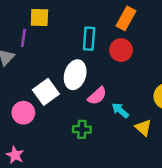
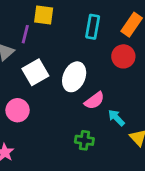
cyan rectangle: (89, 39) -> (93, 27), moved
white square: (46, 92) -> (35, 72), moved
green cross: (82, 129) -> (84, 140), moved

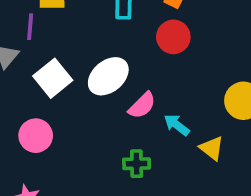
white ellipse: (74, 77) -> (108, 76), turned 36

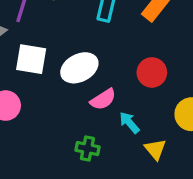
red circle: (173, 37) -> (152, 72), moved
white square: (53, 78) -> (31, 59), turned 36

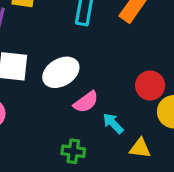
red circle: (152, 72) -> (150, 85), moved
yellow triangle: (155, 149) -> (140, 148), turned -40

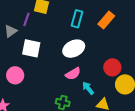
white ellipse: (61, 72) -> (74, 49), moved

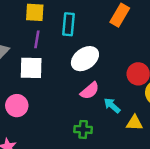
purple line: (26, 19) -> (37, 39), moved
cyan rectangle: (77, 19) -> (69, 24), moved

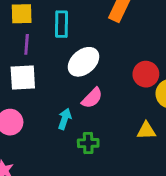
cyan arrow: (112, 105) -> (65, 119), moved, turned 72

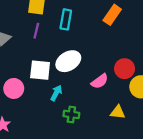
white ellipse: (84, 62) -> (68, 61), moved
white square: (23, 78) -> (40, 70), moved
pink semicircle: (92, 98) -> (100, 81), moved

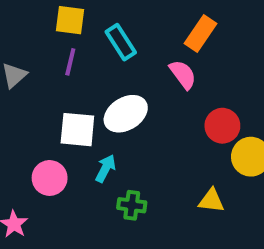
cyan rectangle: (66, 19) -> (121, 42), turned -42
pink semicircle: (100, 81) -> (183, 74), moved, turned -90
pink circle: (14, 88) -> (50, 178), moved

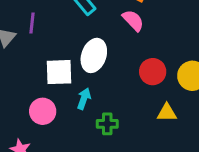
purple line: (70, 62) -> (32, 23), moved
white ellipse: (126, 114) -> (94, 55), turned -32
red circle: (222, 126) -> (153, 72), moved

